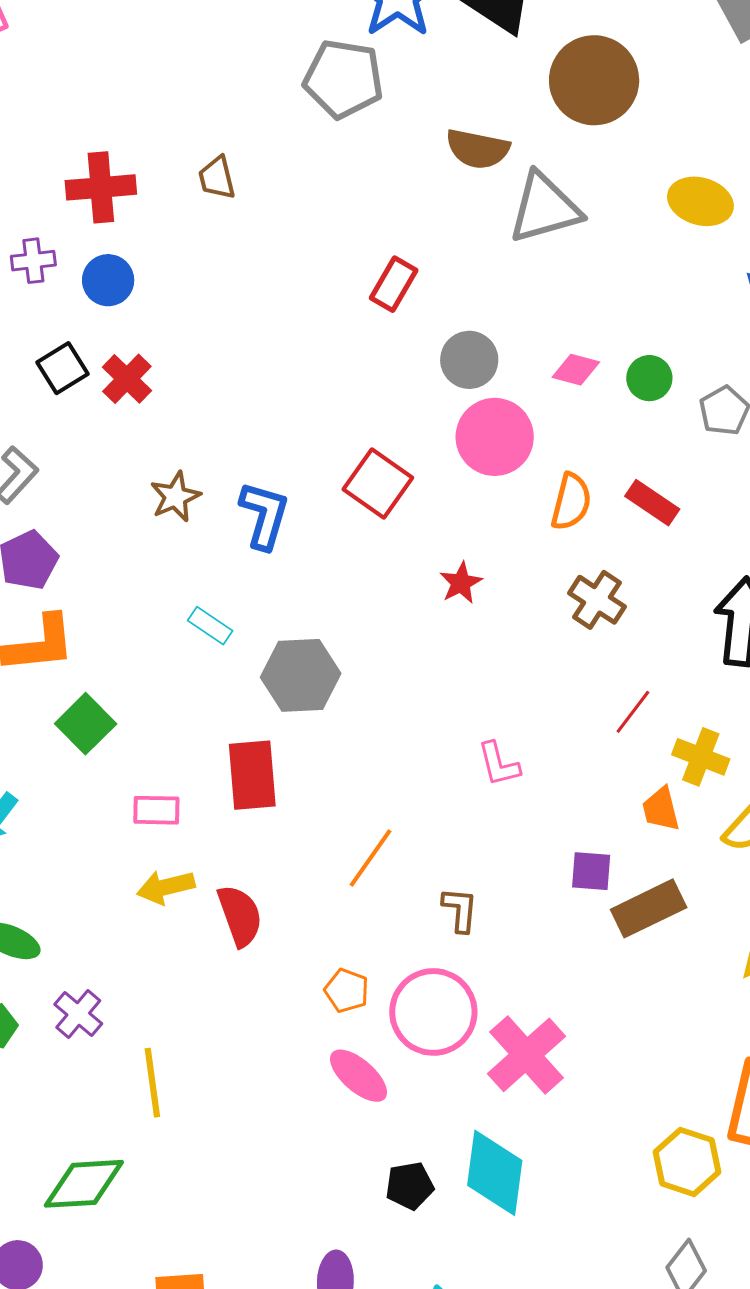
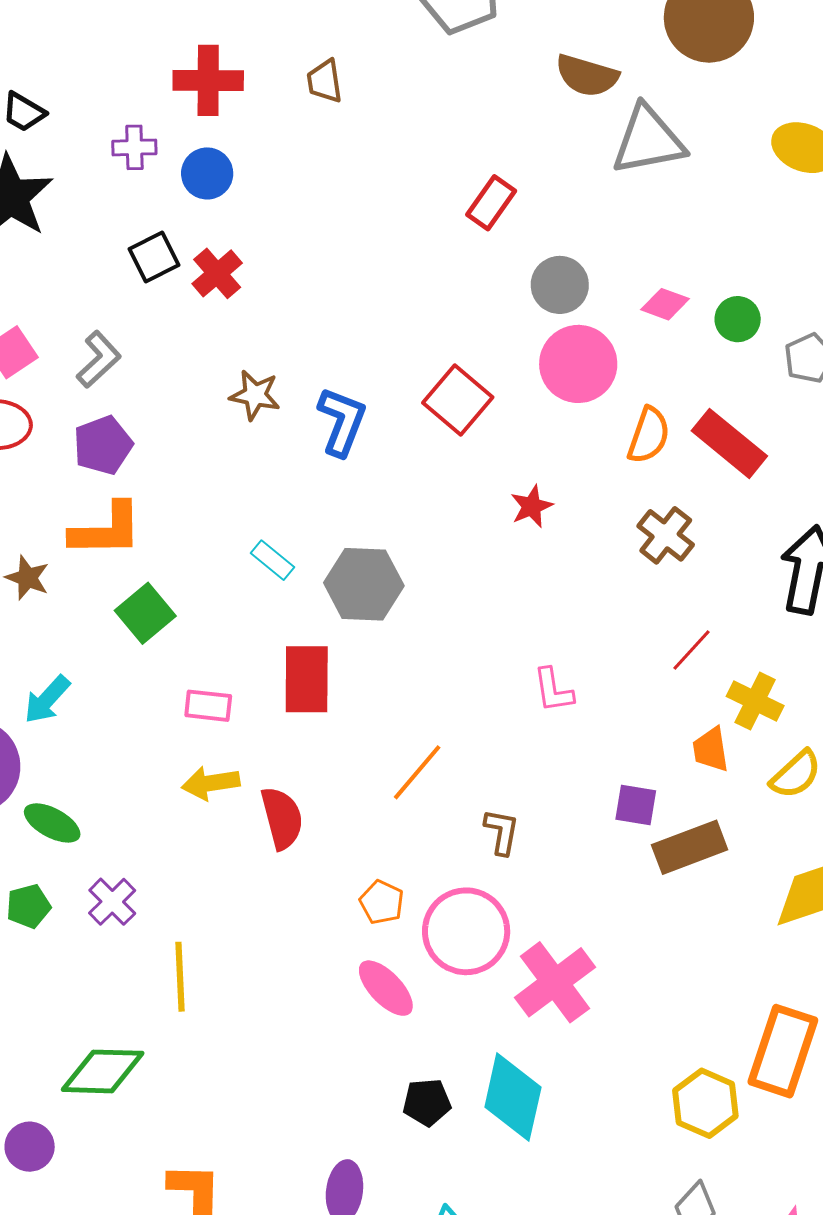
brown star: (175, 497) -> (255, 395), turned 30
red rectangle: (652, 503) -> (729, 443), size x1.4
cyan rectangle: (210, 626) -> (273, 560), moved

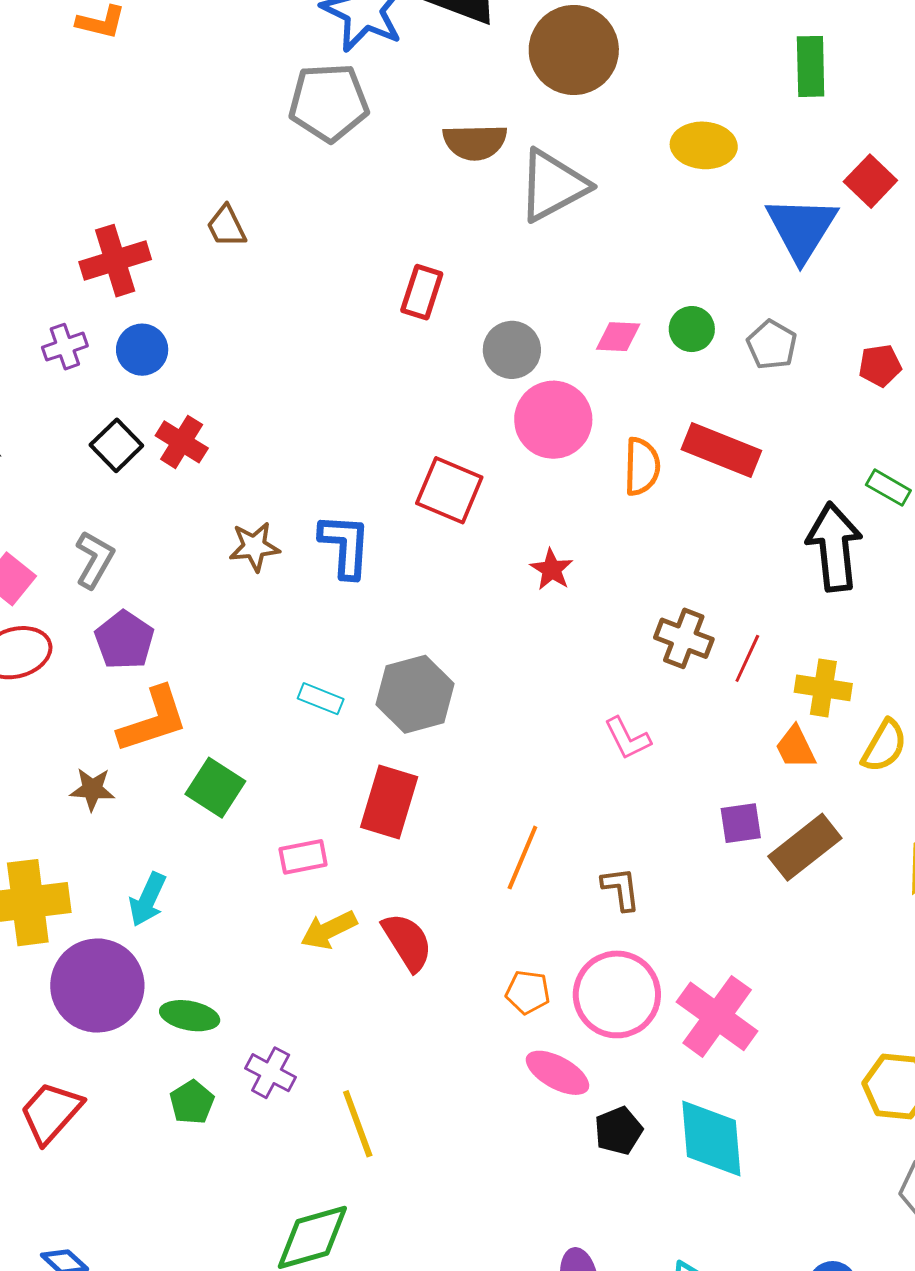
brown cross: (666, 535) -> (684, 638), moved
red rectangle: (307, 679) -> (389, 802), turned 34
black pentagon: (427, 1102) -> (618, 1131), moved

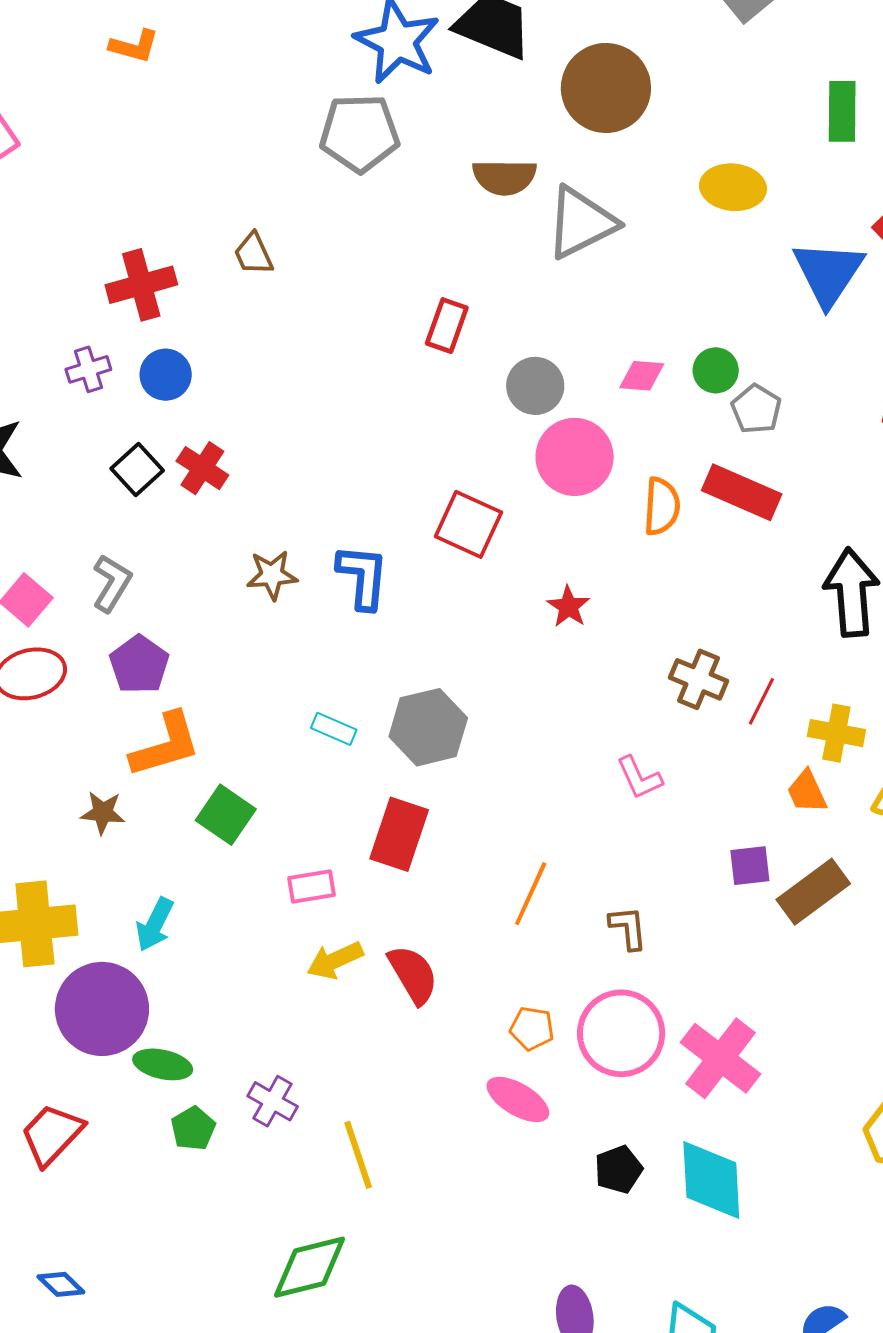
gray pentagon: (772, 345) -> (756, 409), moved
green ellipse: (190, 1016) -> (163, 1064), moved
pink ellipse: (557, 1073) -> (518, 1099), moved

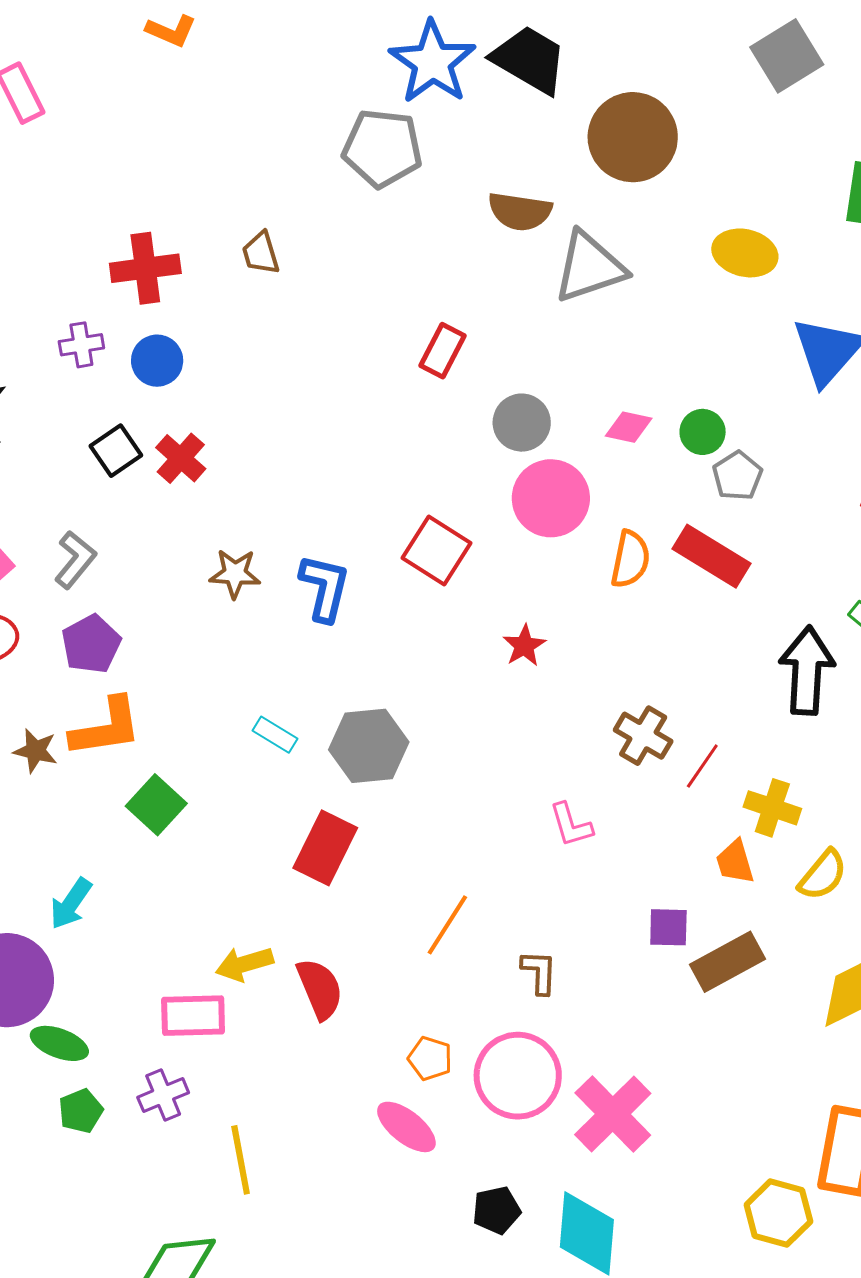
brown star: (103, 813) -> (36, 751), moved
pink rectangle: (311, 886) -> (193, 1016), moved, size x1.4
purple cross: (273, 1101) -> (163, 1095), turned 30

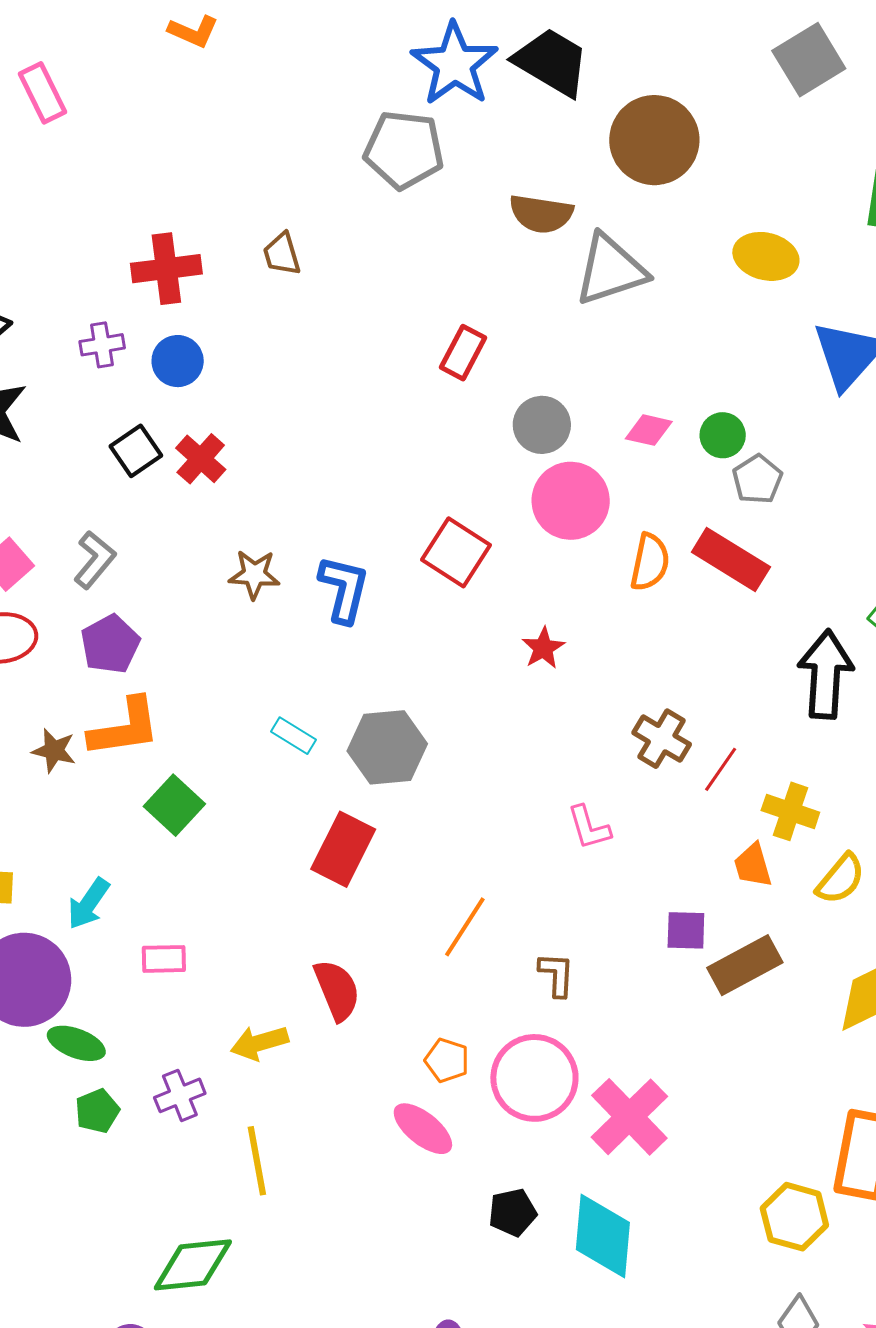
yellow arrow: (244, 964) -> (259, 1043), moved
pink rectangle: (193, 1016) -> (164, 959), moved, size x0.7

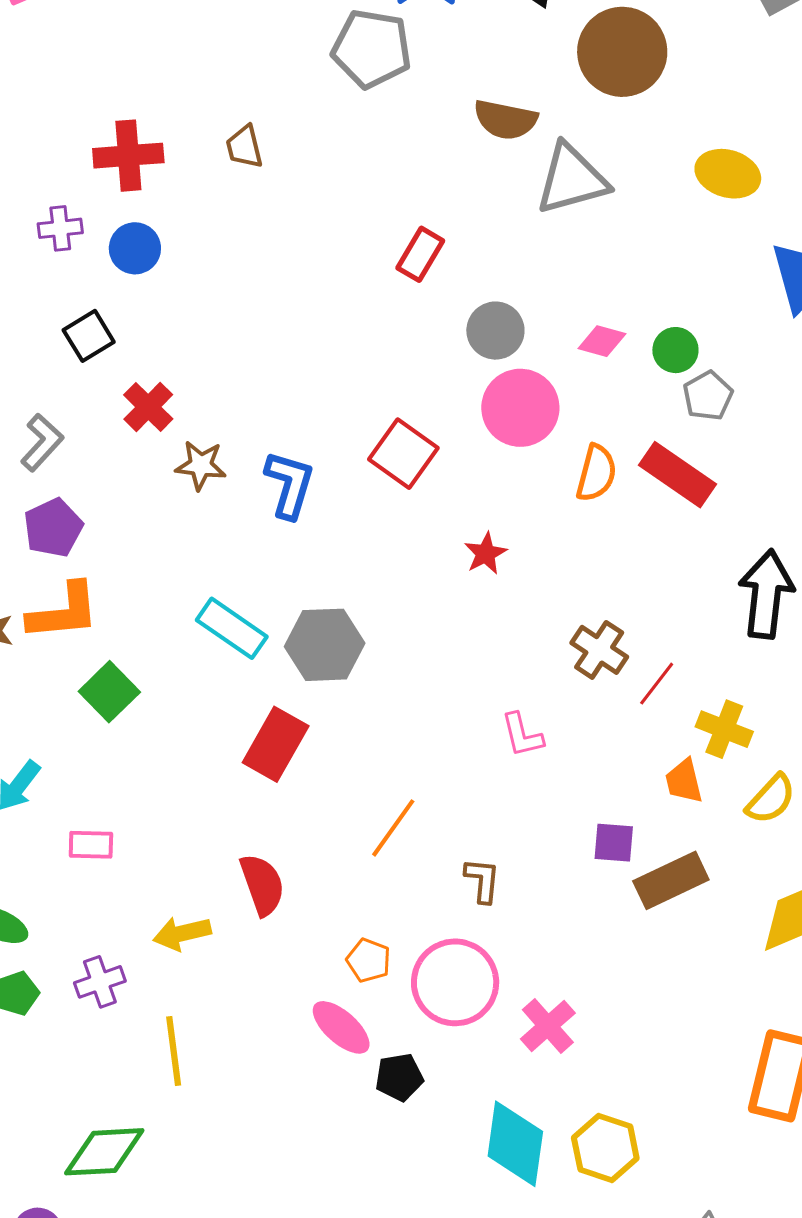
red cross: (201, 459) -> (148, 407), moved
cyan rectangle: (294, 736) -> (232, 628), size x1.6
pink cross: (629, 1117) -> (548, 1026), size x0.7
black pentagon: (512, 1212) -> (399, 1077), moved
yellow hexagon: (794, 1217) -> (605, 1148), moved

